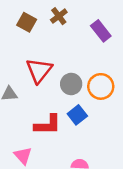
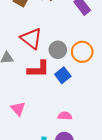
red triangle: (39, 70) -> (31, 39), turned -30
red L-shape: (48, 125) -> (38, 69), moved

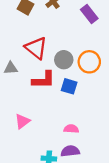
blue square: (63, 75) -> (69, 86), turned -35
pink triangle: (18, 109) -> (22, 121), turned 35

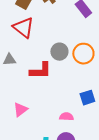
red triangle: (36, 48) -> (23, 28), moved
blue square: (69, 86) -> (87, 98), moved, turned -35

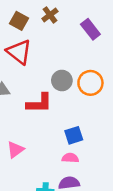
blue square: (87, 98) -> (74, 135), moved

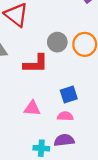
pink triangle: (15, 150) -> (32, 108), moved, turned 42

